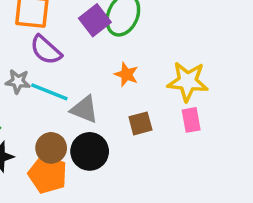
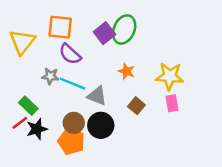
brown square: (140, 123) -> (136, 106), turned -35

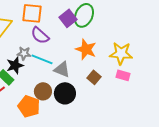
orange star: (127, 71) -> (86, 49), size x1.5
pink rectangle: (172, 103) -> (123, 75), turned -64
black star: (37, 129) -> (15, 65), moved
orange pentagon: (71, 141) -> (29, 106), moved

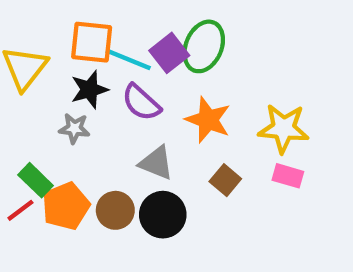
purple semicircle: (40, 35) -> (141, 103), moved
cyan line: (42, 59) -> (128, 59), moved
black star: (15, 65) -> (89, 90), moved
orange pentagon: (29, 106) -> (66, 206), moved, turned 30

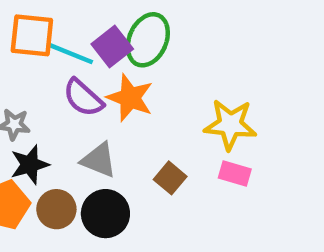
black star: (89, 90) -> (30, 165), moved
orange star: (208, 120) -> (130, 98), moved

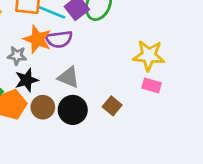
purple semicircle: (83, 98) -> (59, 39), turned -50
orange star: (130, 98) -> (37, 39), moved
brown square: (170, 178) -> (112, 106), moved

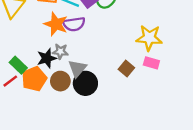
gray star: (17, 56) -> (60, 51), moved
gray triangle: (69, 77) -> (77, 69), moved, turned 48
brown square: (112, 106) -> (126, 69), moved

